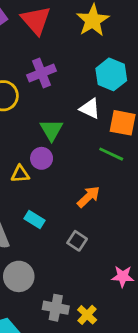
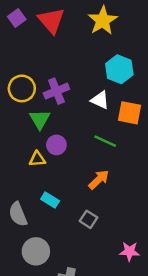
purple cross: (42, 73) -> (56, 91), moved
green triangle: (51, 130) -> (40, 119), moved
green line: (111, 154) -> (105, 141), moved

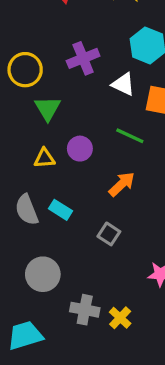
purple cross: (56, 91) -> (83, 58), moved
purple circle: (56, 145) -> (80, 149), moved
gray semicircle: (18, 214) -> (27, 210), moved

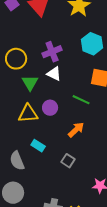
white triangle: (123, 84) -> (54, 74), moved
yellow triangle: (44, 158) -> (28, 114), size x1.5
gray semicircle: (27, 210) -> (17, 161), moved
gray circle: (43, 274) -> (13, 193), moved

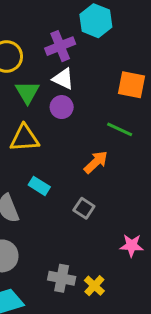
cyan hexagon: (92, 44) -> (96, 21), moved
green line: (81, 100) -> (120, 129), moved
purple circle: (50, 108) -> (62, 107), moved

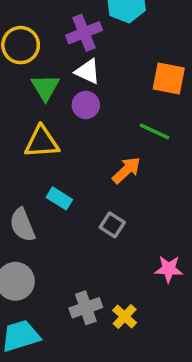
gray cross: (62, 278) -> (86, 308), turned -30

